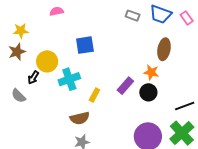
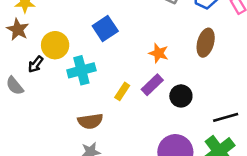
blue square: (85, 45) -> (105, 28), turned -30
brown star: (17, 52) -> (18, 29), turned -30
orange star: (151, 72) -> (159, 53), moved
yellow rectangle: (94, 95) -> (122, 91), moved

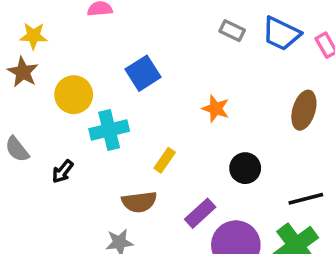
brown ellipse: (206, 43) -> (304, 110), moved
black arrow: (36, 64) -> (63, 171), moved
purple rectangle: (152, 85) -> (200, 213), moved
brown semicircle: (90, 121) -> (139, 202), moved

